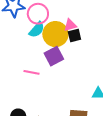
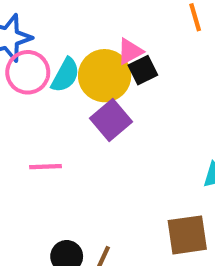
pink circle: (38, 14) -> (28, 72), moved
pink line: (32, 72) -> (45, 167), moved

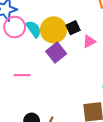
pink triangle: (130, 51) -> (89, 41), moved
cyan semicircle: (65, 75) -> (34, 29), turned -66

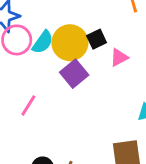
cyan semicircle: (34, 29) -> (43, 42), turned 72
pink line: (22, 75) -> (28, 105), turned -56

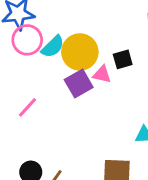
black square: (97, 39) -> (123, 59), moved
pink triangle: (119, 58) -> (102, 74), moved, turned 30

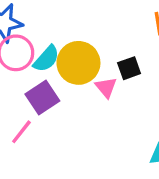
pink triangle: (102, 74) -> (106, 87), turned 42
purple square: (79, 84) -> (42, 98), moved

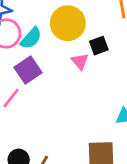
yellow circle: (78, 63) -> (68, 23), moved

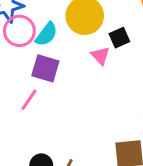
purple square: (28, 70) -> (45, 68), turned -36

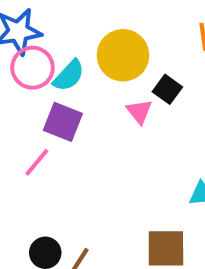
black square: (119, 38) -> (167, 89), turned -36

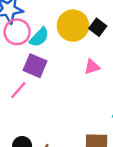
black square: (167, 89) -> (98, 27), moved
pink triangle: (139, 112) -> (92, 67), moved, turned 49

